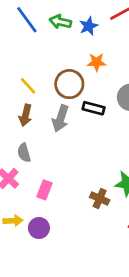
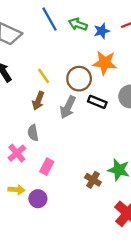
orange star: (97, 62) -> (105, 63), size x1.5

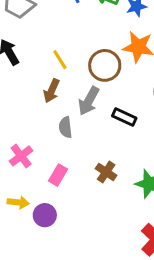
black rectangle: (97, 102) -> (124, 117), moved
gray semicircle: (33, 133) -> (65, 127), moved
brown cross: (93, 180) -> (106, 172), moved

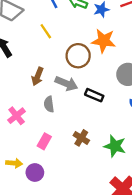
yellow line: (60, 60) -> (46, 31), moved
gray arrow: (89, 101) -> (66, 83), turned -95
pink cross: (21, 156) -> (17, 116), moved

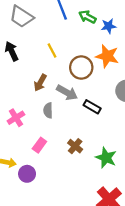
yellow line: (46, 31) -> (52, 51), moved

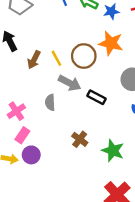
yellow line: (52, 51) -> (56, 58), moved
brown arrow: (40, 83) -> (34, 60), moved
pink rectangle: (39, 145) -> (22, 135), moved
purple circle: (27, 174) -> (31, 155), moved

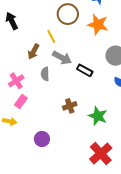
brown circle: (84, 56) -> (68, 14), moved
brown arrow: (34, 60) -> (33, 52), moved
brown cross: (80, 139) -> (70, 106), turned 32
purple circle: (31, 155) -> (42, 139), moved

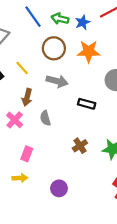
yellow line: (51, 36) -> (22, 68), moved
gray arrow: (62, 58) -> (57, 81), moved
pink cross: (16, 81) -> (15, 120), moved

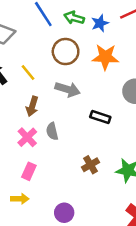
pink cross: (15, 120) -> (27, 137), moved

